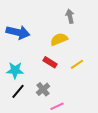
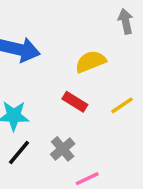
gray arrow: (70, 16) -> (126, 21), moved

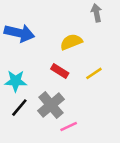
gray cross: (63, 149) -> (51, 105), size x1.5

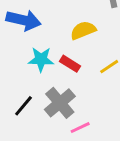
cyan star: (16, 81) -> (41, 59), moved

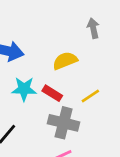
gray cross: (60, 103) -> (64, 123), moved, turned -36

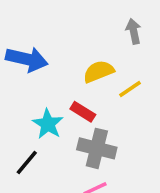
cyan star: (24, 89) -> (48, 124), moved, turned 30
yellow line: (90, 96) -> (130, 89), moved

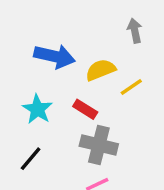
blue arrow: (27, 59) -> (54, 56), moved
cyan star: (48, 124) -> (37, 109), moved

